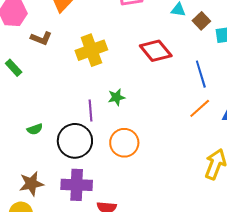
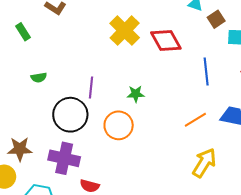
yellow cross: (91, 50) -> (125, 31), moved, turned -36
green star: (116, 97) -> (136, 94), moved
orange line: (200, 108) -> (195, 120), moved
green semicircle: (35, 129) -> (39, 78), moved

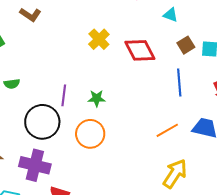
brown square: (216, 19) -> (186, 45), moved
yellow cross: (125, 31) -> (99, 39), size x0.7
green star: (136, 94) -> (97, 98), moved

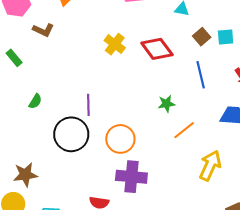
green semicircle: (12, 84) -> (35, 101), turned -42
green star: (97, 98) -> (166, 104), moved
orange line: (167, 130) -> (184, 130), moved
purple cross: (35, 165) -> (131, 177), moved

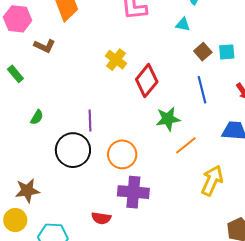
red diamond: (157, 49) -> (147, 81), moved, turned 76
green star: (166, 104) -> (168, 119), size x1.4

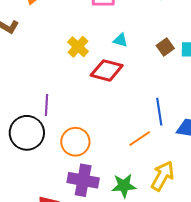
cyan triangle: (183, 24) -> (120, 40), moved
red diamond: (147, 81) -> (107, 70), turned 60
blue line: (202, 90) -> (159, 112), moved
green star: (168, 119) -> (124, 186), moved

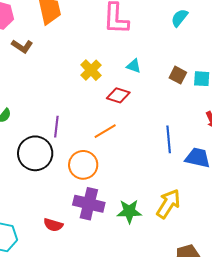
brown square: (165, 47) -> (178, 75), turned -30
red diamond: (107, 70) -> (118, 95), size x0.7
orange line: (140, 139) -> (105, 131), moved

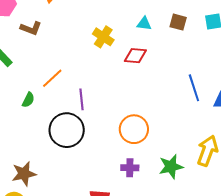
brown square: (178, 75) -> (178, 22), moved
orange line: (105, 131) -> (52, 78), moved
orange circle: (83, 165) -> (134, 129), moved
purple cross: (89, 204) -> (130, 168), size x0.6

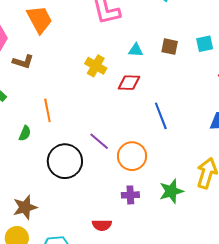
orange line: (52, 78) -> (47, 110), turned -55
blue line: (194, 88) -> (161, 116), moved
purple line: (82, 99) -> (99, 141), moved, turned -40

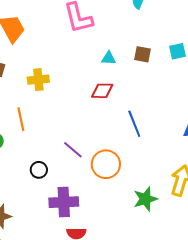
yellow cross: (96, 66) -> (38, 80), moved, turned -35
black circle: (65, 161) -> (39, 170), size x0.5
purple cross: (130, 195) -> (64, 202), moved, size x1.6

